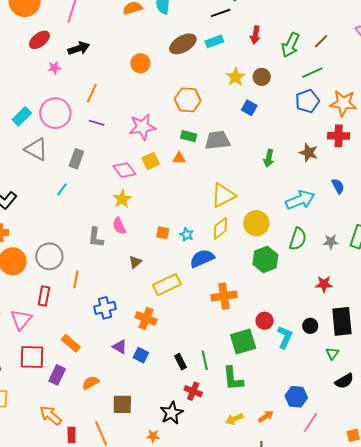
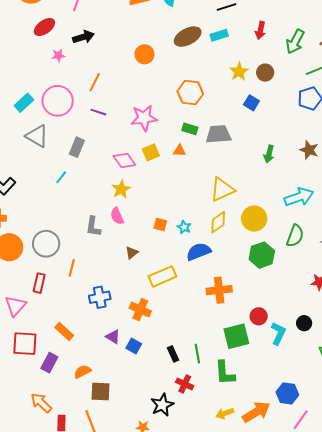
brown square: (122, 404) -> (101, 392), moved
orange arrow: (266, 416) -> (256, 412), size x1.8

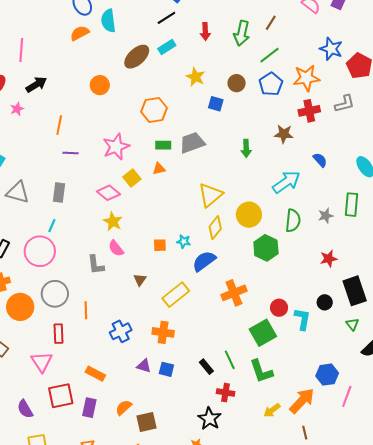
brown circle: (265, 73) -> (237, 83), moved
pink circle: (58, 101) -> (40, 251), moved

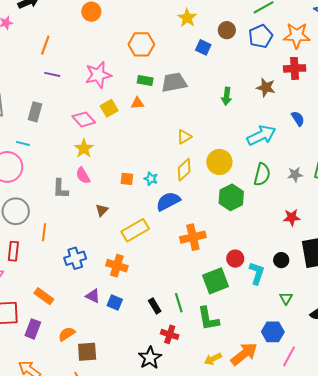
yellow triangle: (210, 195) -> (184, 137), size x0.6
cyan line: (52, 226) -> (23, 143), turned 72
green triangle: (352, 324) -> (286, 298), moved

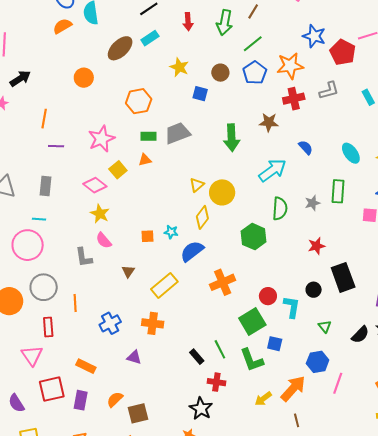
green arrow: (227, 96) -> (232, 138), size x1.5
yellow circle: (219, 162) -> (222, 192), moved
blue square: (115, 303) -> (275, 344), moved

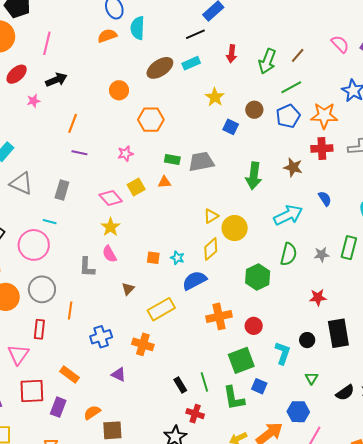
orange hexagon: (139, 101) -> (151, 120), moved
pink star: (101, 139) -> (125, 154), size x0.6
red circle: (268, 296) -> (254, 326), moved

